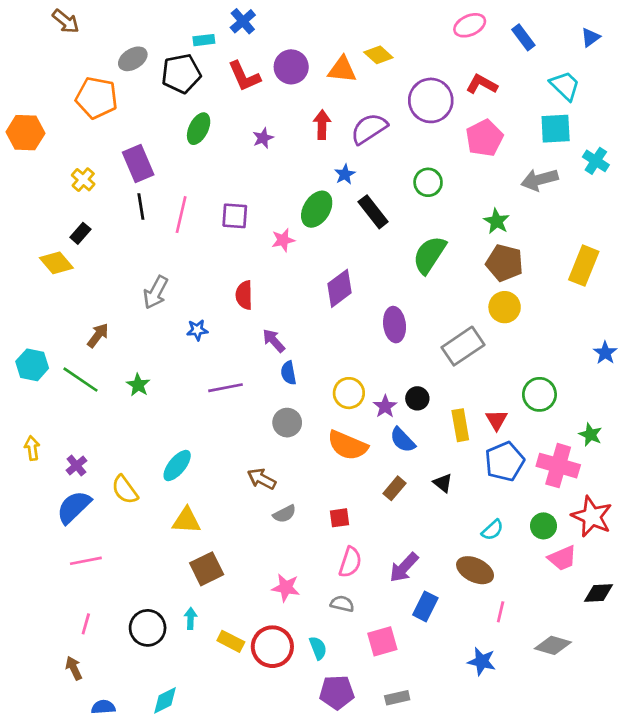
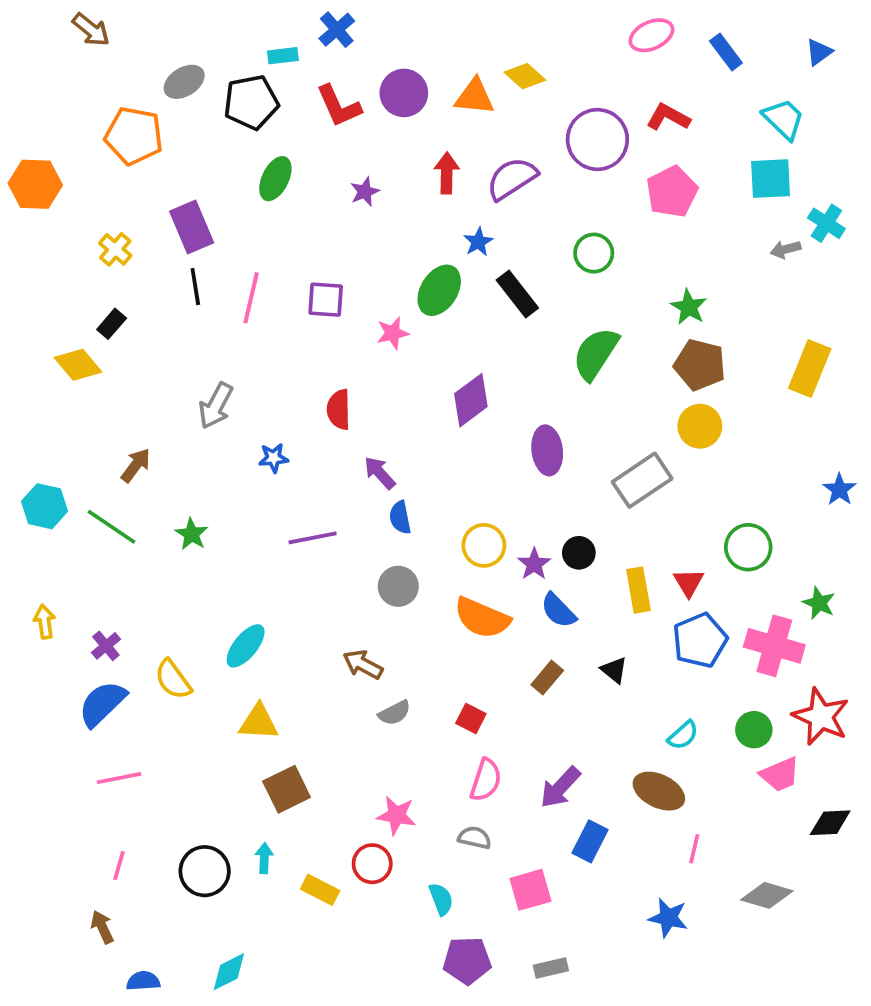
gray arrow: (539, 180) -> (785, 249), moved, size x0.6
red square: (339, 518) -> (471, 718), turned 35
red circle: (272, 647) -> (372, 864), moved, size x0.7

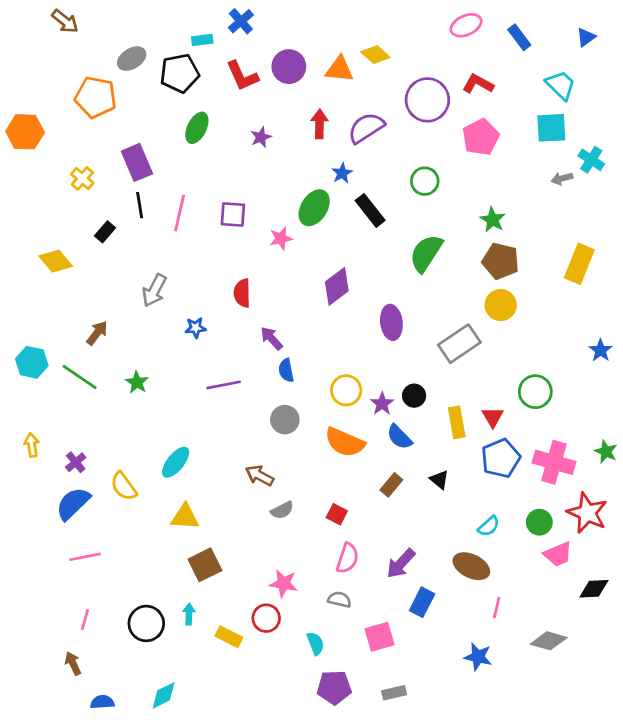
black rectangle: (112, 324) -> (105, 232), moved
green star: (819, 603) -> (606, 452), moved

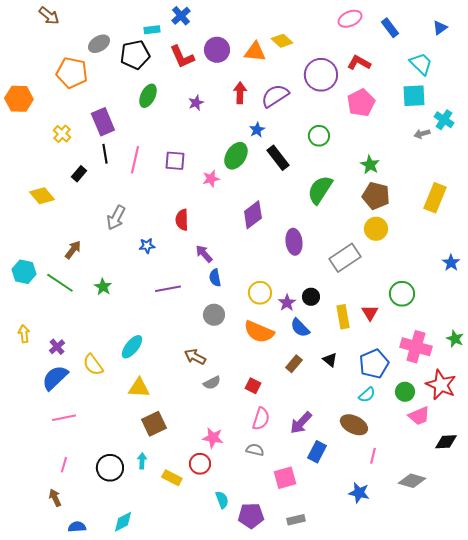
blue pentagon: (501, 458) -> (374, 364), moved
cyan semicircle: (315, 643) -> (222, 500), moved

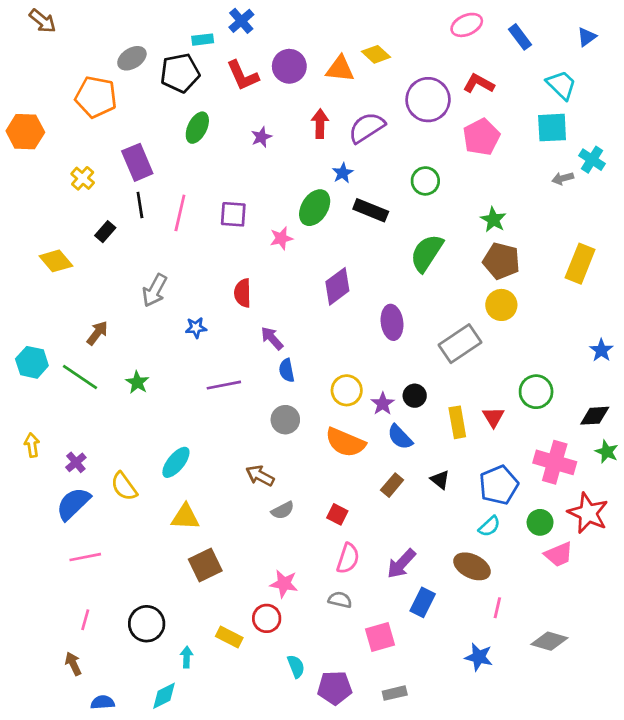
brown arrow: (49, 16) -> (43, 21), moved
black rectangle: (278, 158) -> (371, 210), turned -30
black diamond: (446, 442) -> (595, 416), moved
cyan arrow: (142, 461) -> (187, 657), moved

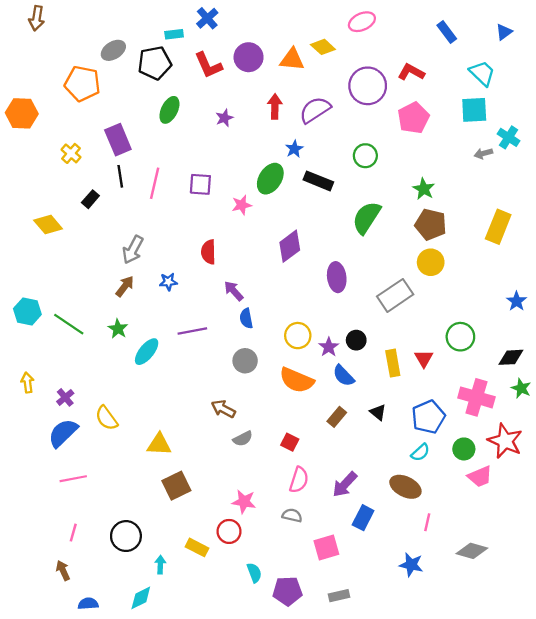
brown arrow: (43, 21) -> (37, 18), turned 60
pink ellipse: (467, 25) -> (362, 22), moved
brown arrow: (97, 333) -> (125, 286), moved
cyan ellipse: (176, 462) -> (147, 352), moved

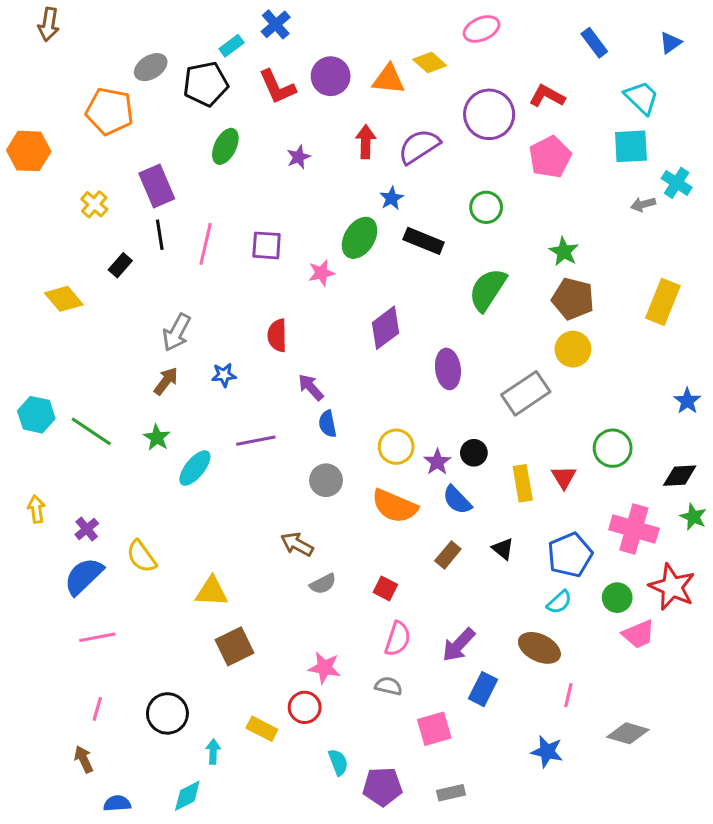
cyan rectangle: (174, 34) -> (231, 46), turned -30

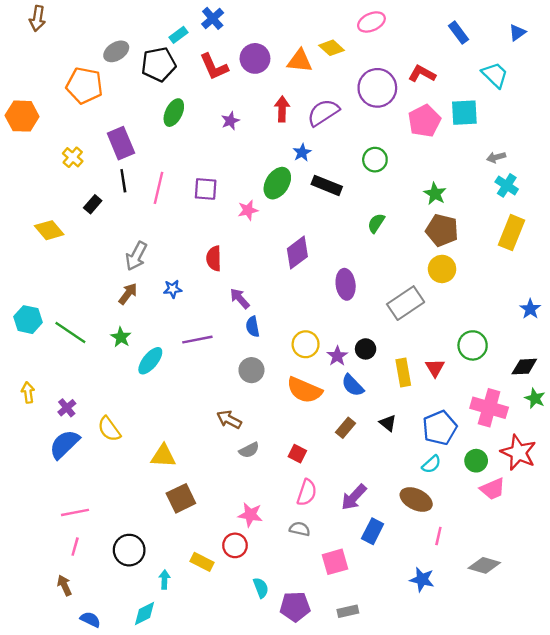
cyan square: (631, 146) -> (464, 113), moved
cyan cross: (677, 183) -> (507, 185), moved
green semicircle: (488, 290) -> (376, 223), size x0.6
pink line: (97, 637) -> (75, 512), moved
blue semicircle: (117, 803) -> (90, 619), turned 30

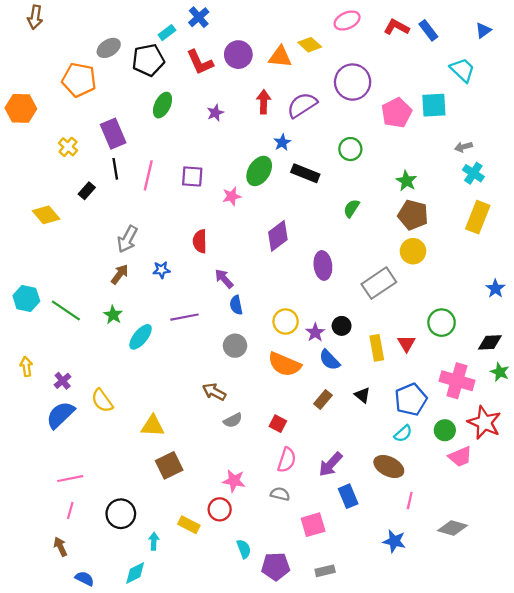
red L-shape: (422, 74) -> (396, 27), moved
blue rectangle: (373, 531) -> (348, 496), turned -50

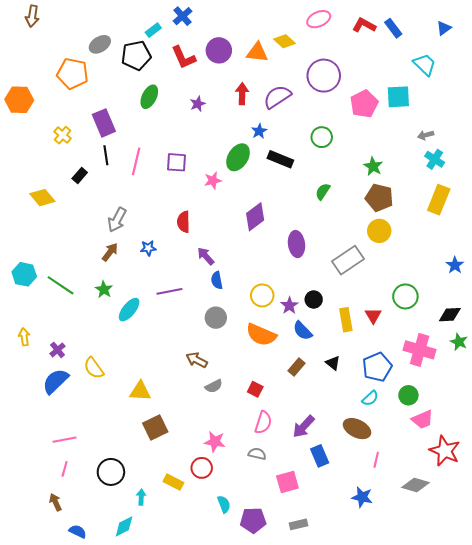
red star: (484, 423) -> (445, 451), moved

